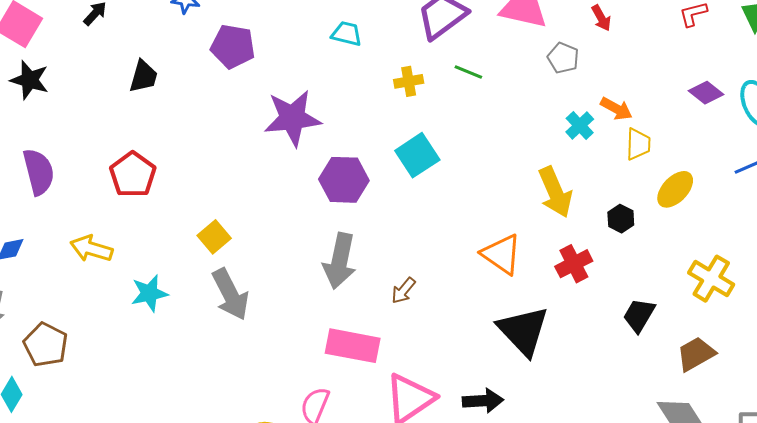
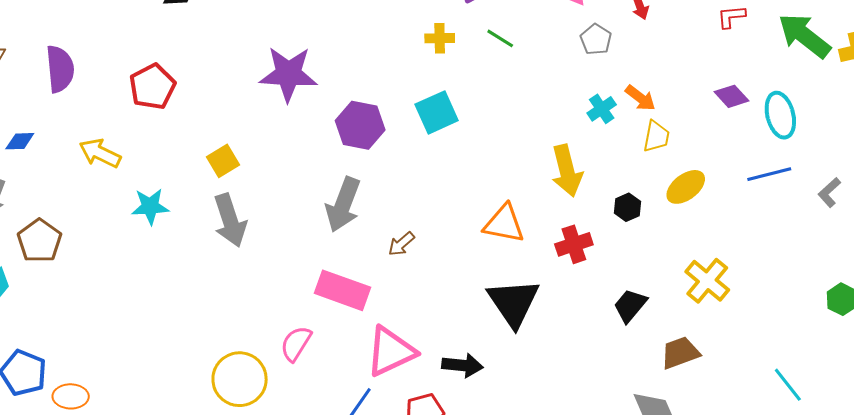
purple star: (292, 118) -> (288, 74), moved
orange triangle: (502, 254) -> (504, 224), turned -33

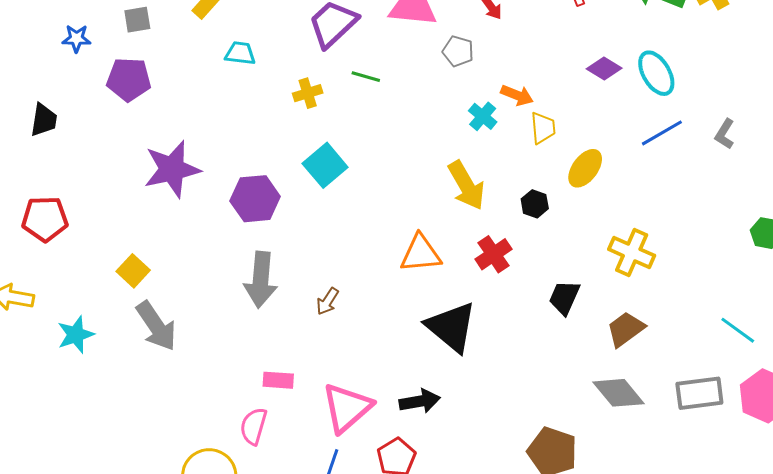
red pentagon: (152, 87) -> (45, 219), turned -30
pink rectangle: (343, 290) -> (278, 380), moved, size x0.6

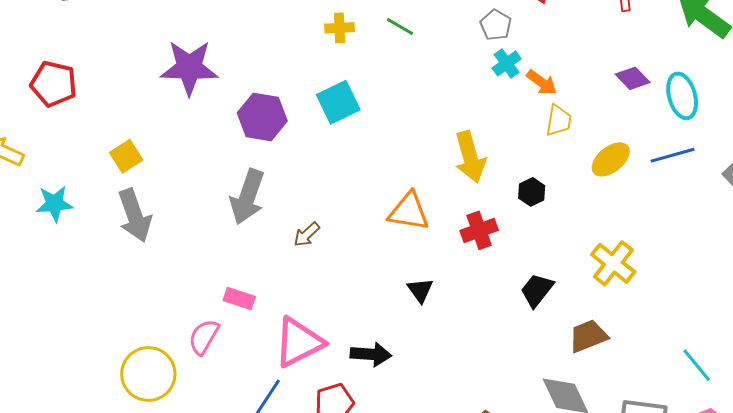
cyan cross: (483, 116) -> (507, 63), moved
yellow ellipse: (585, 168) -> (611, 159), moved
black triangle: (451, 327) -> (420, 290), size x0.5

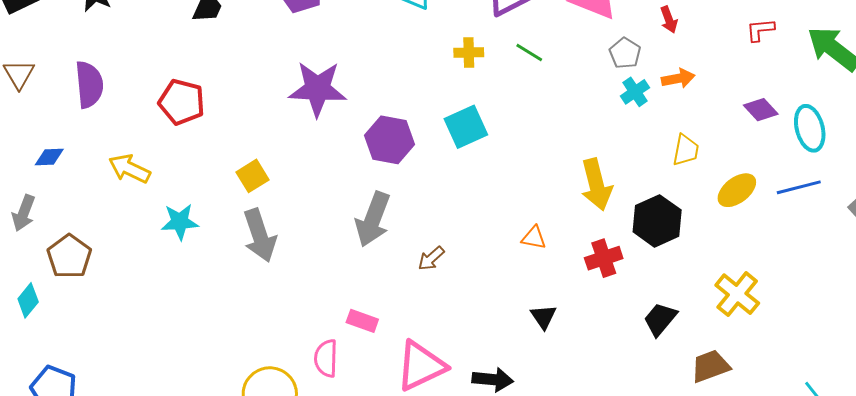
orange arrow: (542, 82) -> (678, 78), moved, turned -48
black hexagon: (532, 192) -> (657, 221), size x1.8
orange triangle: (409, 212) -> (534, 238), size x0.6
pink semicircle: (204, 337) -> (326, 358), turned -30

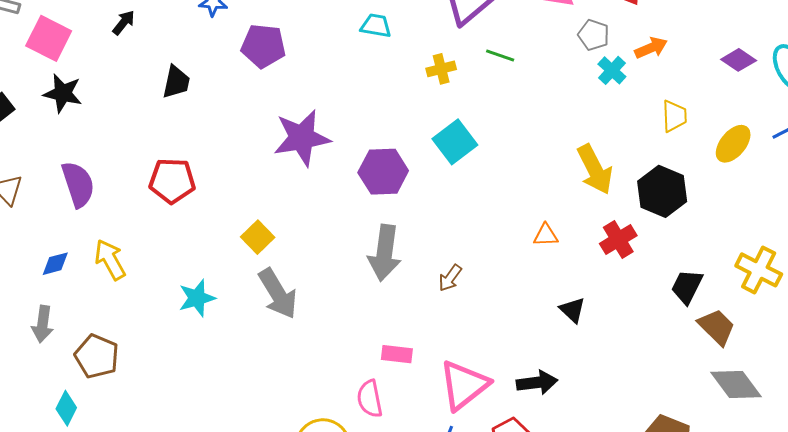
yellow arrow: (129, 169) -> (110, 260), moved, turned 48
yellow cross: (737, 294) -> (759, 270), moved
brown trapezoid: (710, 366) -> (717, 327), moved, turned 78

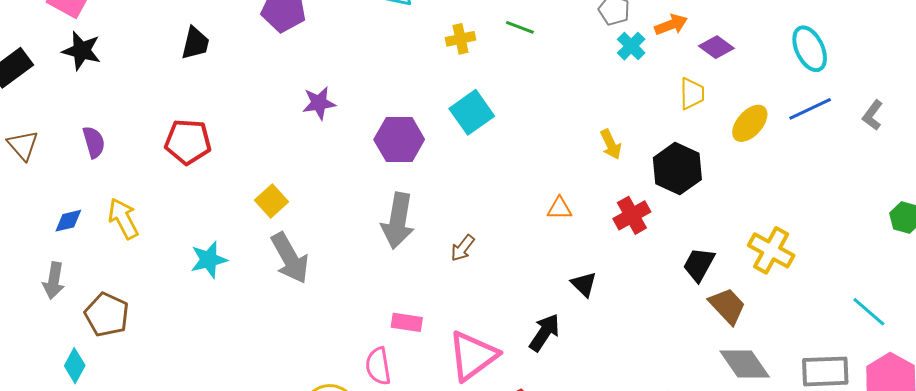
purple diamond: (739, 60) -> (716, 47), moved
purple star: (302, 138) -> (319, 103), size x0.6
yellow arrow: (595, 169) -> (611, 144), size x0.6
purple semicircle: (78, 184) -> (94, 142), size x0.7
black arrow: (537, 383) -> (545, 332), moved, turned -51

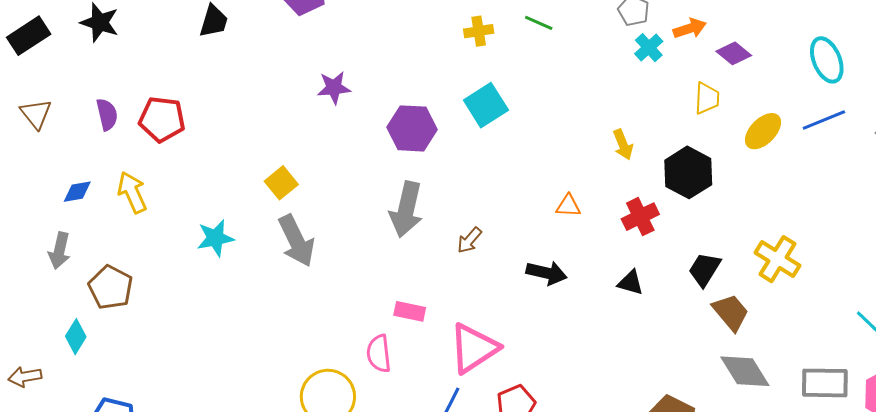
red pentagon: (188, 142) -> (162, 119), moved
black triangle: (584, 284) -> (631, 283), moved, turned -32
black arrow: (545, 332) -> (547, 273), moved, turned 66

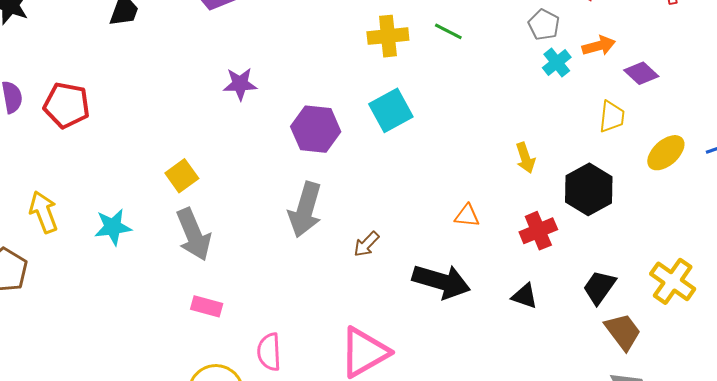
yellow cross: (479, 31) -> (388, 36), size x1.4
yellow arrow: (132, 192) -> (44, 212), moved
black arrow: (547, 273) -> (441, 281), size x1.4
pink rectangle: (410, 311) -> (207, 306), moved

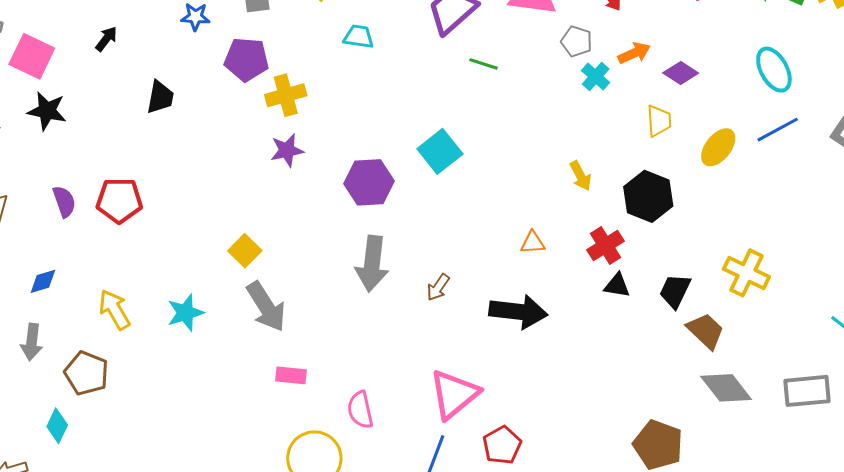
yellow cross: (388, 36) -> (286, 95), moved
black triangle: (525, 296) -> (617, 285), moved

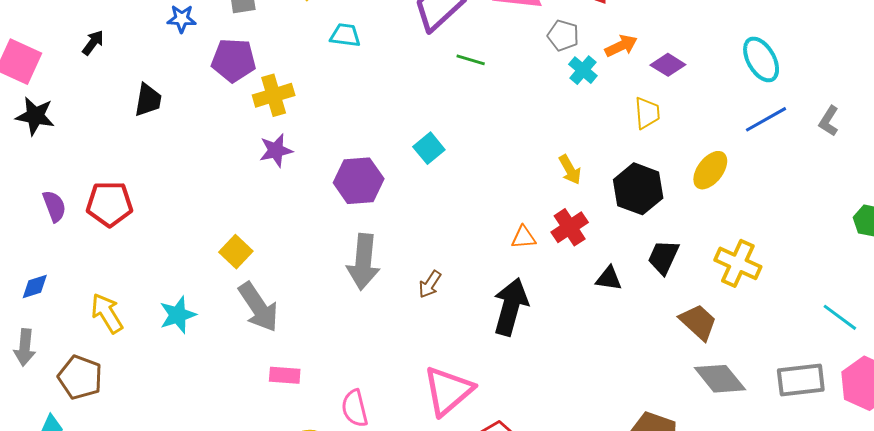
yellow ellipse: (718, 147) -> (710, 170), moved
cyan square: (440, 151) -> (429, 148), size x0.7
red cross: (605, 245) -> (570, 227), moved
black trapezoid: (675, 291) -> (663, 257), moved
black arrow: (518, 312) -> (511, 307), turned -80

